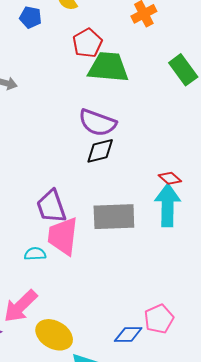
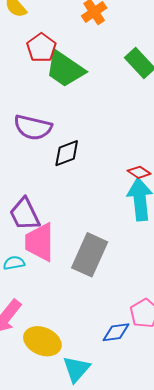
green trapezoid: (108, 67) -> (65, 69), turned -144
purple semicircle: (98, 123) -> (33, 127), moved
gray rectangle: (114, 217) -> (90, 255), moved, turned -57

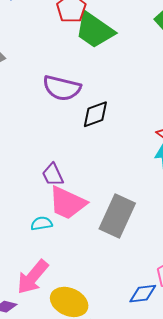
purple trapezoid: (25, 214) -> (53, 175), size x0.7
pink trapezoid: (40, 242) -> (67, 203), turned -66

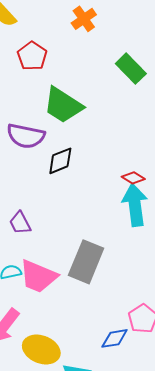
green trapezoid: (95, 30) -> (63, 105), moved
pink trapezoid: (67, 203) -> (38, 276), moved

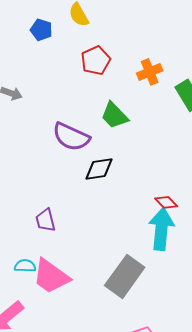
orange cross: (84, 19) -> (150, 72), moved
green trapezoid: (63, 105) -> (114, 116), size x0.7
gray rectangle: (86, 262) -> (125, 276), moved

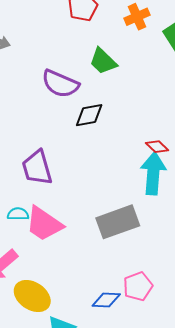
purple trapezoid: (46, 220) -> (37, 168), size x1.5
gray rectangle: (125, 276) -> (118, 222), turned 36

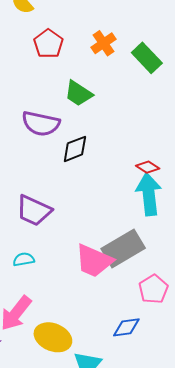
purple trapezoid: (37, 168) -> (34, 210), turned -39
pink trapezoid: (44, 224) -> (94, 261), moved
pink pentagon: (138, 286) -> (153, 289), moved

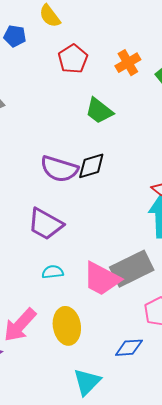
purple semicircle: (41, 124) -> (59, 169), moved
cyan semicircle: (24, 259) -> (53, 272), moved
yellow ellipse: (53, 337) -> (67, 326), moved, turned 54

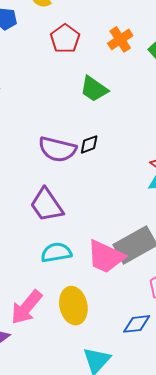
black diamond: (91, 166) -> (89, 144), size x0.7
purple trapezoid: (45, 224) -> (47, 205), turned 30
cyan semicircle: (53, 272) -> (56, 252), size x1.4

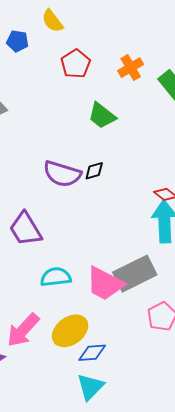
purple trapezoid: (47, 205) -> (26, 229), moved
yellow ellipse: (73, 306) -> (70, 331), turned 63
blue diamond: (137, 324) -> (92, 353), moved

